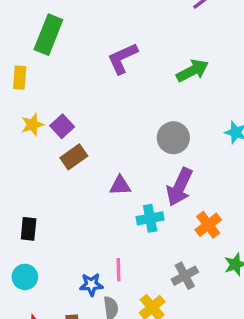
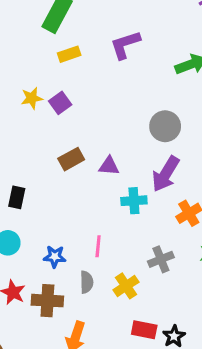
yellow rectangle: (20, 78) -> (69, 54), moved, turned 60
brown rectangle: (74, 157) -> (71, 159), moved
blue star: (91, 285) -> (55, 257), moved

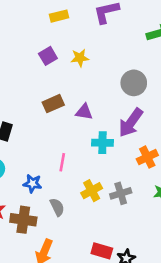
yellow star: (32, 98) -> (80, 58), moved
pink line: (98, 246) -> (62, 162), moved
gray semicircle: (87, 282) -> (57, 207), turned -30
yellow cross: (126, 286) -> (92, 191), moved

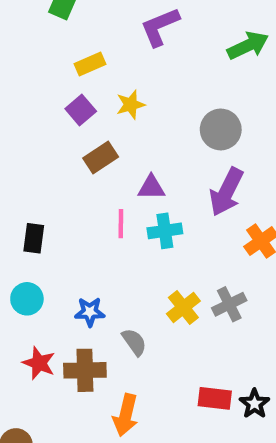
yellow rectangle: (59, 16) -> (90, 64), moved
brown rectangle: (53, 104) -> (101, 157), moved
cyan cross: (102, 143) -> (165, 231), moved
pink line: (62, 162) -> (121, 224), moved

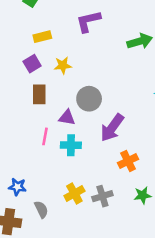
gray circle: (221, 129) -> (89, 99), moved
brown rectangle: (101, 157) -> (39, 94), turned -66

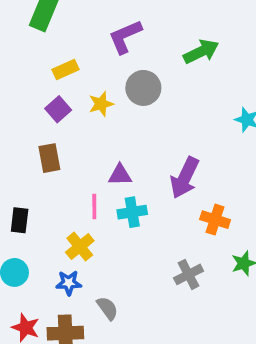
brown rectangle: (39, 94) -> (49, 158), moved
gray circle: (89, 99) -> (143, 88), moved
orange cross: (128, 161) -> (215, 220), turned -36
yellow cross: (74, 193) -> (80, 247), moved

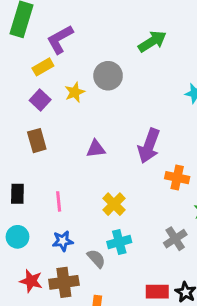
purple L-shape: (125, 37) -> (60, 39), moved
pink line: (94, 206) -> (59, 201), moved
cyan cross: (132, 212) -> (119, 242), moved
yellow cross: (80, 247) -> (114, 204), moved
gray cross: (189, 274) -> (175, 239), moved

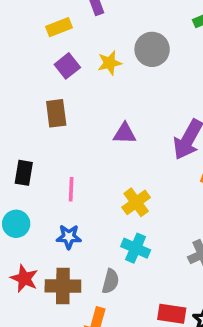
yellow rectangle: (43, 67) -> (59, 27), moved
cyan cross: (119, 242) -> (136, 248), turned 30
gray semicircle: (96, 259) -> (111, 281), moved, turned 48

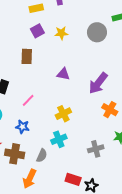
gray circle: (152, 49) -> (97, 32), moved
pink line: (71, 189) -> (28, 100), turned 32
cyan cross: (136, 248) -> (59, 139), turned 35

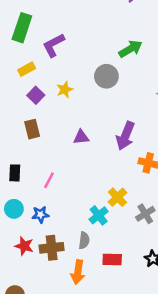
yellow cross: (63, 114) -> (118, 197), moved
blue star: (22, 127) -> (40, 214), moved
red rectangle: (73, 179) -> (112, 260), moved

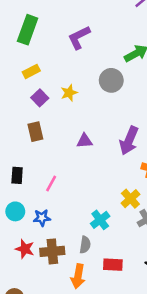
purple L-shape: (54, 45) -> (79, 37), moved
yellow cross: (118, 197) -> (130, 199), moved

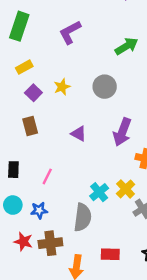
gray circle: (111, 80) -> (105, 87), moved
purple triangle: (84, 141) -> (79, 134), turned 35
cyan cross: (100, 220) -> (99, 192), moved
gray semicircle: (85, 245) -> (83, 217), moved, size x1.6

